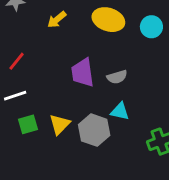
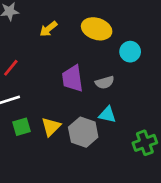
cyan circle: (151, 27) -> (130, 52), moved

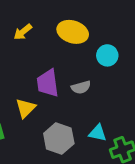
cyan triangle: (107, 115) -> (98, 133), moved
yellow triangle: (51, 127) -> (26, 108), moved

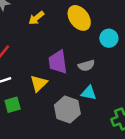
yellow ellipse: (73, 32) -> (79, 18), turned 35
cyan triangle: (98, 133) -> (89, 93), moved

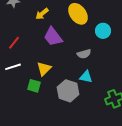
purple trapezoid: (58, 62) -> (53, 37), moved, turned -30
green square: (13, 105) -> (34, 86), moved, turned 32

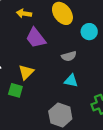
yellow arrow: (42, 14) -> (24, 13), turned 48
gray hexagon: (68, 91) -> (60, 115), moved

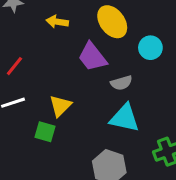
purple trapezoid: (36, 38) -> (92, 57), moved
cyan triangle: (71, 81) -> (124, 118), size x1.5

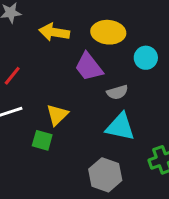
yellow arrow: (57, 22) -> (54, 32), size x1.4
yellow ellipse: (112, 22) -> (108, 32), turned -48

